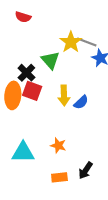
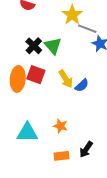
yellow star: (71, 42) -> (72, 15), moved
black cross: (26, 73) -> (34, 46), moved
yellow arrow: (64, 95) -> (66, 79), turned -30

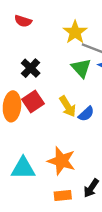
green triangle: (53, 46) -> (81, 68), moved
red square: (36, 75) -> (33, 101), turned 36
orange star: (60, 126) -> (61, 161), size x1.6

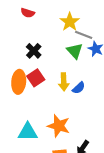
yellow arrow: (68, 106) -> (64, 82), turned 30

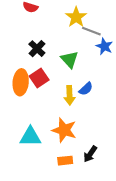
green triangle: (75, 51) -> (70, 59), moved
yellow arrow: (64, 82) -> (70, 95), moved

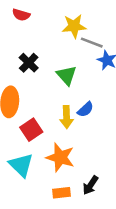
yellow star: (76, 17) -> (74, 26), turned 30
red square: (39, 78) -> (31, 130), moved
cyan triangle: (30, 137) -> (21, 165), turned 45

